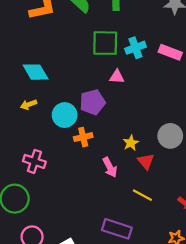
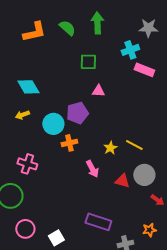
green square: (105, 43) -> (88, 62), size x0.7
cyan cross: (135, 48) -> (130, 50), moved
gray circle: (170, 136) -> (144, 175), moved
red triangle: (146, 161) -> (122, 181), moved, turned -35
yellow line: (142, 195) -> (134, 145), moved

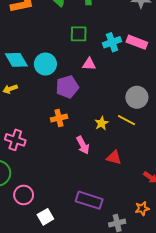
cyan cross: (130, 50) -> (112, 42), moved
cyan circle: (53, 124) -> (45, 64), moved
gray circle: (144, 175) -> (137, 97), moved
pink circle: (25, 229) -> (24, 195), moved

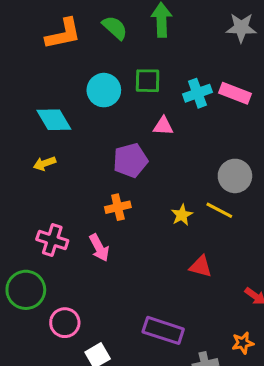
cyan circle: (45, 64) -> (104, 90), moved
pink arrow: (83, 145) -> (99, 248), moved

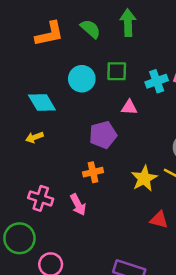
yellow star: (182, 215) -> (144, 178), size x1.5

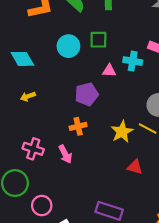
cyan cross: (157, 81) -> (133, 61), moved, turned 30
cyan diamond: (42, 102) -> (22, 59), moved

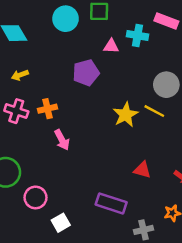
orange cross: (78, 126) -> (48, 109), moved
pink cross: (33, 149) -> (16, 111), moved
red triangle: (135, 167) -> (142, 170), moved

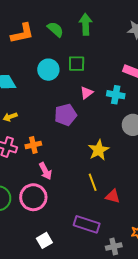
cyan cross: (138, 35) -> (116, 95), moved
pink triangle: (111, 46) -> (87, 93), turned -40
yellow line: (154, 111) -> (93, 182), moved, turned 42
pink circle: (36, 197) -> (33, 197), moved, size x1.4

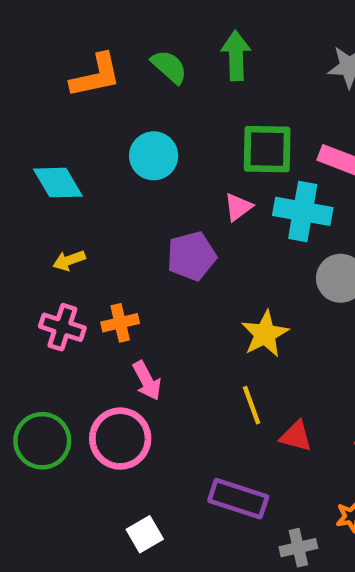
green square: (77, 64) -> (267, 149), moved, size x1.4
cyan cross: (116, 95) -> (303, 211), size x1.4

